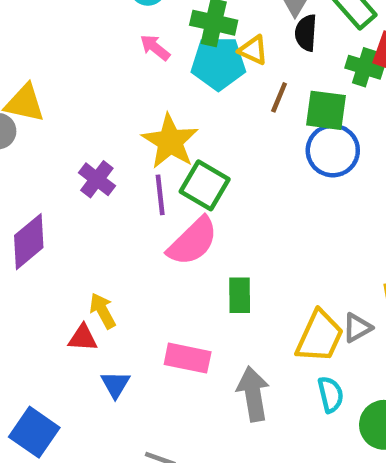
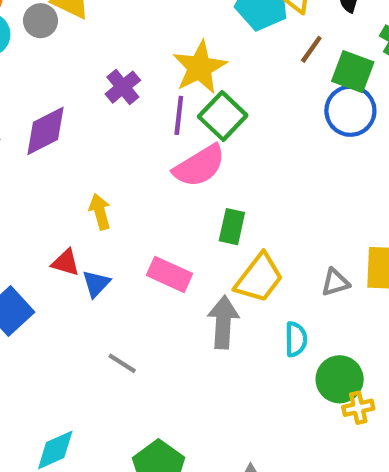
yellow trapezoid: (319, 336) -> (259, 278), moved
red triangle: (83, 338) -> (66, 263), moved

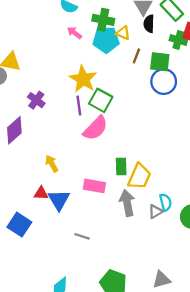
purple cross: (123, 87) -> (36, 100), moved
green rectangle: (232, 227) -> (121, 167), moved
gray triangle: (335, 282) -> (155, 212), moved
blue triangle: (96, 284) -> (59, 200), size x1.5

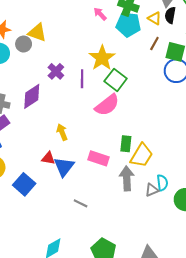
yellow triangle: (123, 33) -> (155, 18), moved
purple line: (79, 106) -> (82, 79), moved

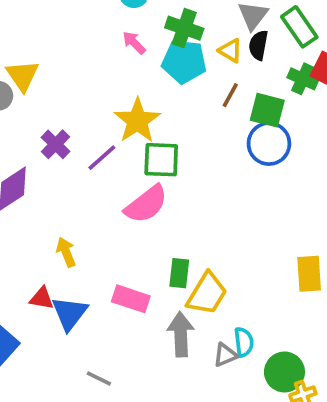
yellow triangle: (37, 33) -> (22, 75), turned 36
purple line: (82, 79) -> (102, 158), turned 48
green square: (116, 80) -> (161, 160), turned -35

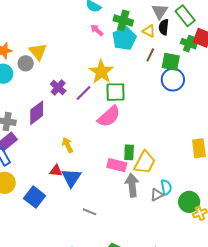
cyan pentagon: (184, 61) -> (124, 38), turned -30
pink rectangle: (131, 299) -> (117, 165), moved

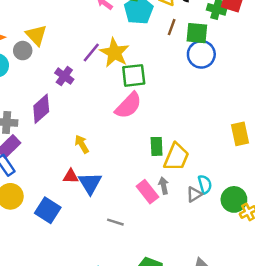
purple line: (83, 93) -> (91, 53), moved
pink rectangle: (117, 165) -> (147, 192), moved, turned 42
gray arrow: (132, 185) -> (164, 186), size x0.6

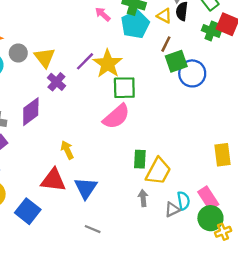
green square: (197, 33) -> (176, 61), moved, turned -30
yellow triangle: (36, 35) -> (45, 58), moved
red triangle: (71, 176) -> (53, 180), size x1.6
blue triangle: (90, 183) -> (86, 188), moved
pink rectangle: (147, 192) -> (208, 198), moved

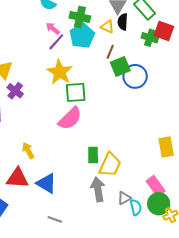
purple line: (85, 61) -> (56, 42), moved
blue triangle: (86, 188) -> (47, 183), turned -30
gray arrow: (143, 198) -> (98, 189), size x1.6
cyan semicircle: (184, 201) -> (136, 207), moved

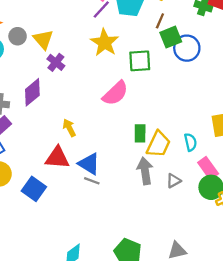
green square: (76, 92) -> (140, 61), moved
cyan semicircle: (136, 207) -> (190, 142), moved
gray line: (55, 219) -> (92, 181), moved

